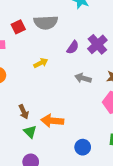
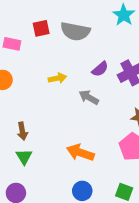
gray arrow: (83, 78) -> (89, 97), moved
orange arrow: (52, 121) -> (80, 153), moved

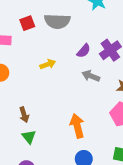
gray arrow: (89, 97) -> (91, 76), moved
orange arrow: (80, 153) -> (77, 126), turned 65

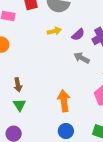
yellow arrow: (48, 64) -> (54, 31), moved

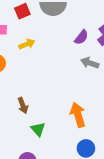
yellow arrow: (54, 31) -> (27, 44), moved
green triangle: (19, 105) -> (38, 129), moved

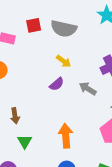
purple semicircle: (81, 37) -> (57, 84), moved
yellow arrow: (27, 44) -> (64, 61), moved, turned 48

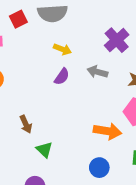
orange arrow: (66, 136) -> (107, 131), moved, turned 120

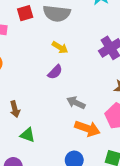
gray arrow: (97, 72) -> (76, 103), moved
green triangle: (44, 150) -> (28, 135), turned -35

